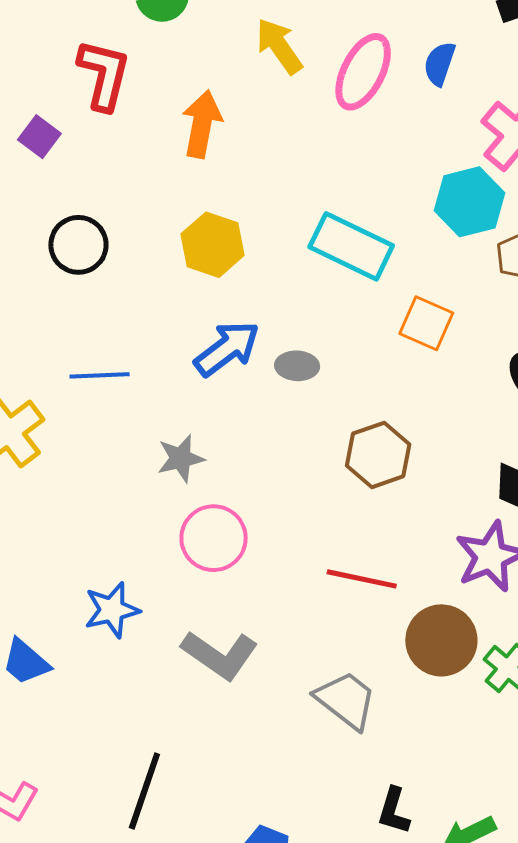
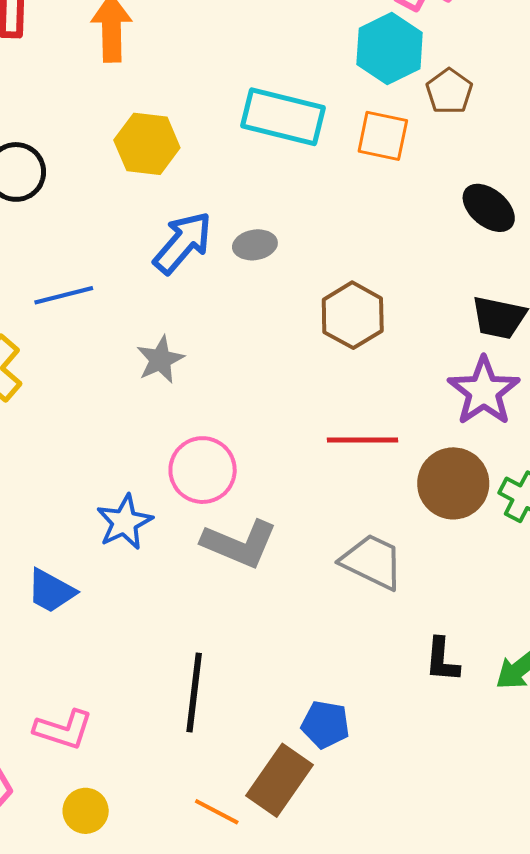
orange square: (426, 323) -> (383, 136), moved
pink circle: (214, 538) -> (203, 470), moved

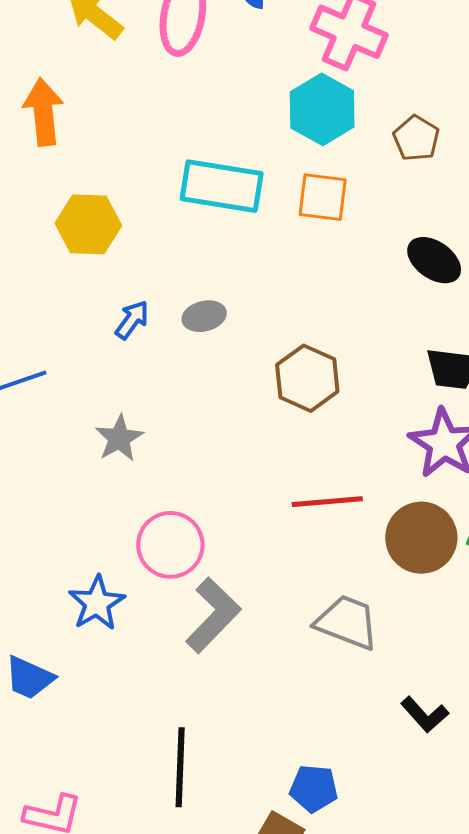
brown pentagon: (449, 91) -> (416, 138), moved
blue arrow: (183, 243) -> (132, 320), size x0.6
gray L-shape: (239, 544) -> (213, 615), turned -64
black L-shape: (442, 660) -> (425, 715), turned -42

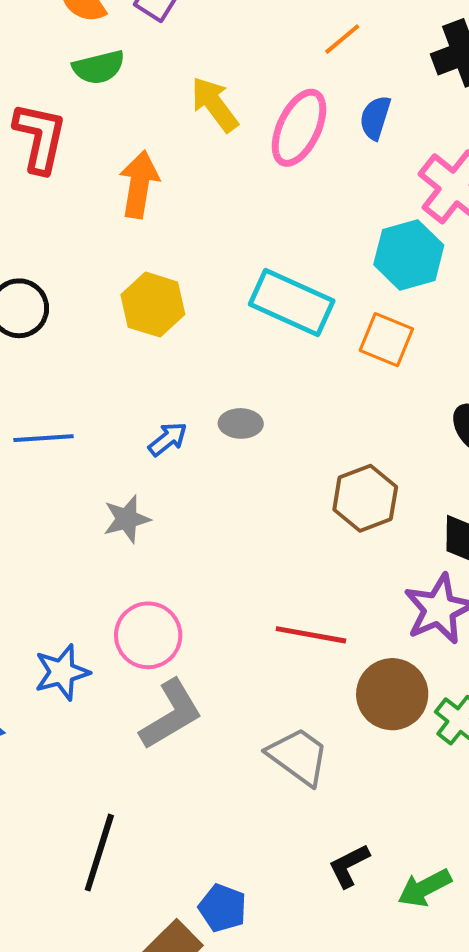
blue arrow: (132, 320) -> (168, 439), moved
brown hexagon: (307, 378) -> (365, 498), moved
black L-shape: (425, 715) -> (349, 866), turned 90

